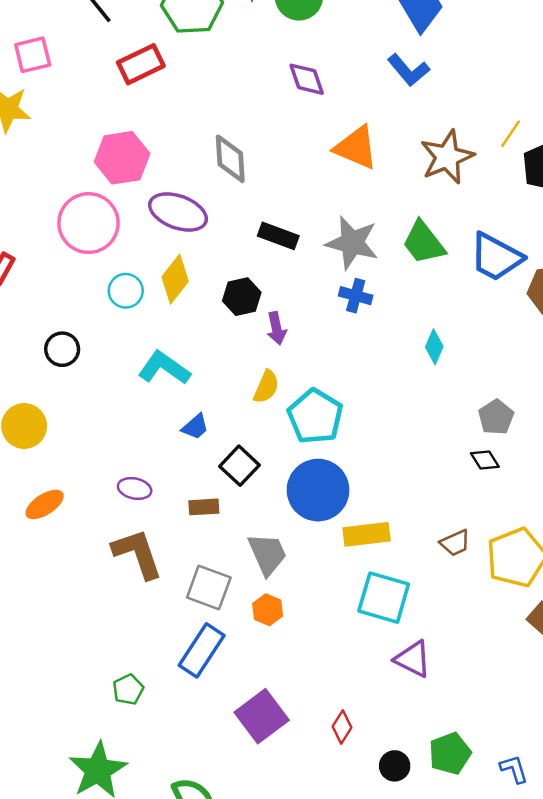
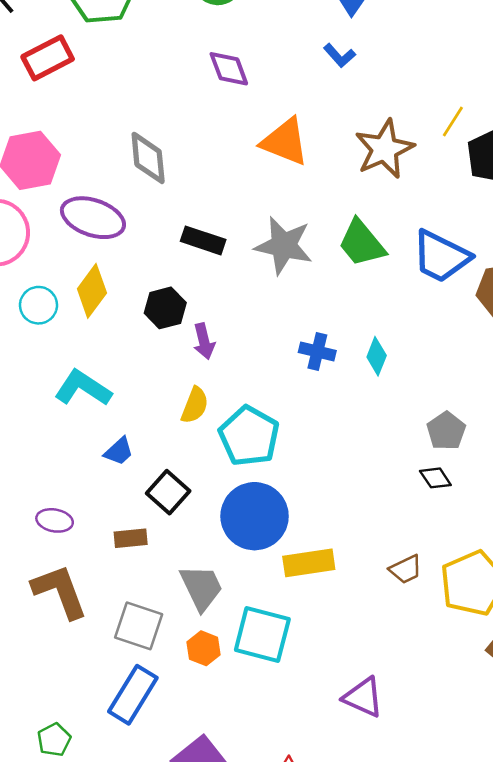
blue L-shape: (408, 70) -> (340, 55), size x0.7
blue cross: (356, 296) -> (317, 352), moved
cyan square: (384, 598) -> (262, 634), moved

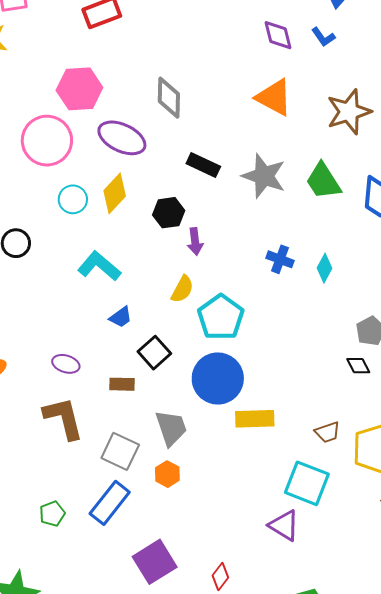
purple diamond: (229, 69) -> (278, 35), moved
cyan square: (262, 634) -> (307, 483), moved
green pentagon: (54, 740) -> (52, 514), moved

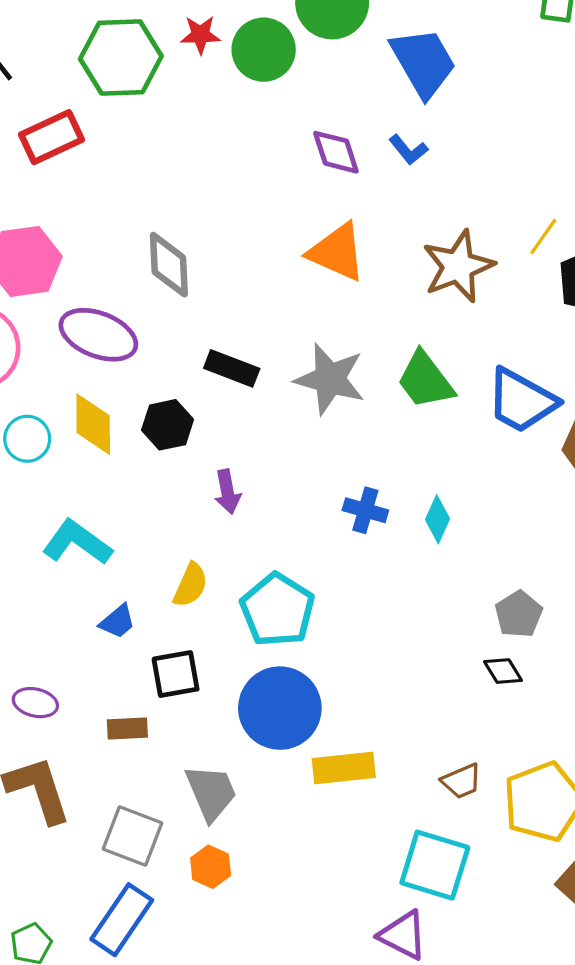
yellow diamond: (115, 193) -> (93, 424), turned -39
black hexagon: (169, 213) -> (168, 425), moved
yellow semicircle: (182, 289) -> (190, 585), moved
black square: (154, 353) -> (176, 674), turned 36

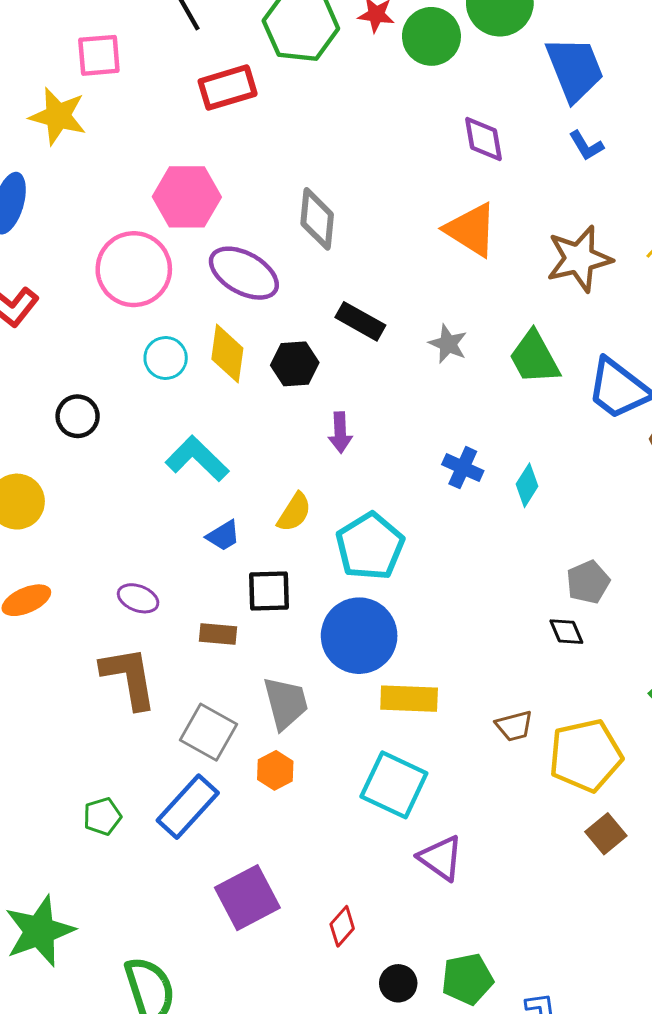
blue L-shape: (408, 150) -> (586, 146), moved
gray star: (330, 379) -> (448, 344), size x0.6
cyan square: (435, 865) -> (394, 785), moved

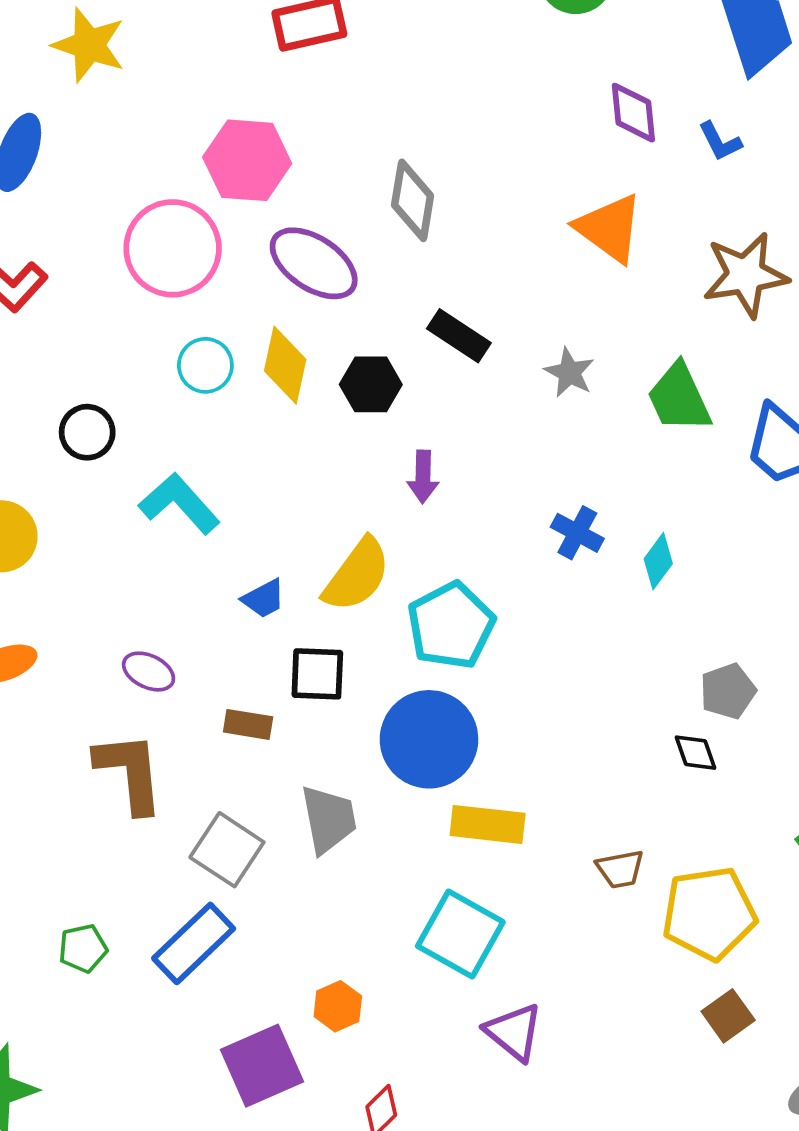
blue L-shape: (586, 146) -> (720, 142), moved
cyan L-shape: (197, 459) -> (179, 503), moved
yellow semicircle: (294, 512) -> (357, 575), size x1.5
orange hexagon: (275, 770) -> (338, 1006), moved

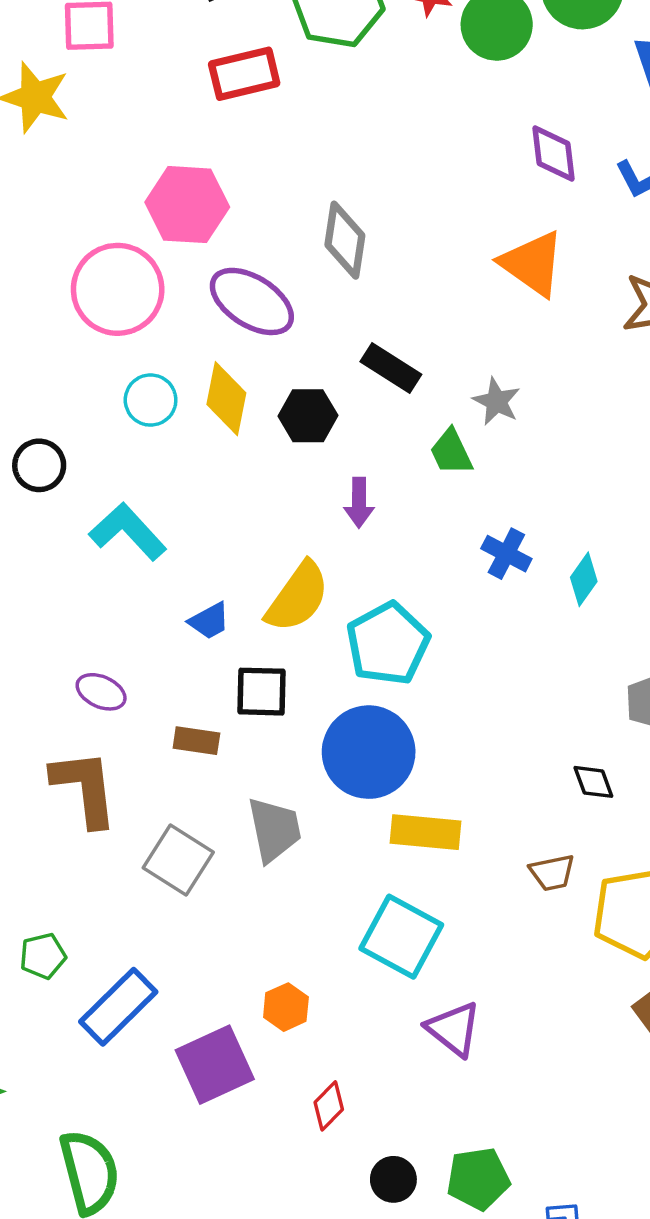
green trapezoid: (679, 398) -> (451, 452), moved, size x0.7
black diamond: (696, 753) -> (593, 782), moved
blue rectangle: (194, 943) -> (118, 1007), moved

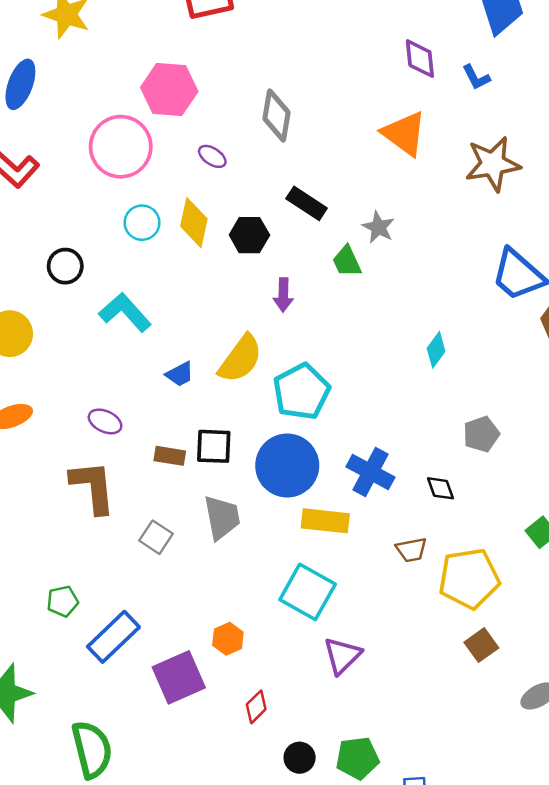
purple ellipse: (252, 301) -> (212, 156), size x0.5
blue cross: (506, 554) -> (370, 472), moved, size x1.4
black square: (261, 692) -> (214, 446), moved
gray square: (178, 860) -> (156, 537), size x0.7
purple triangle: (454, 1029) -> (342, 656), turned 36

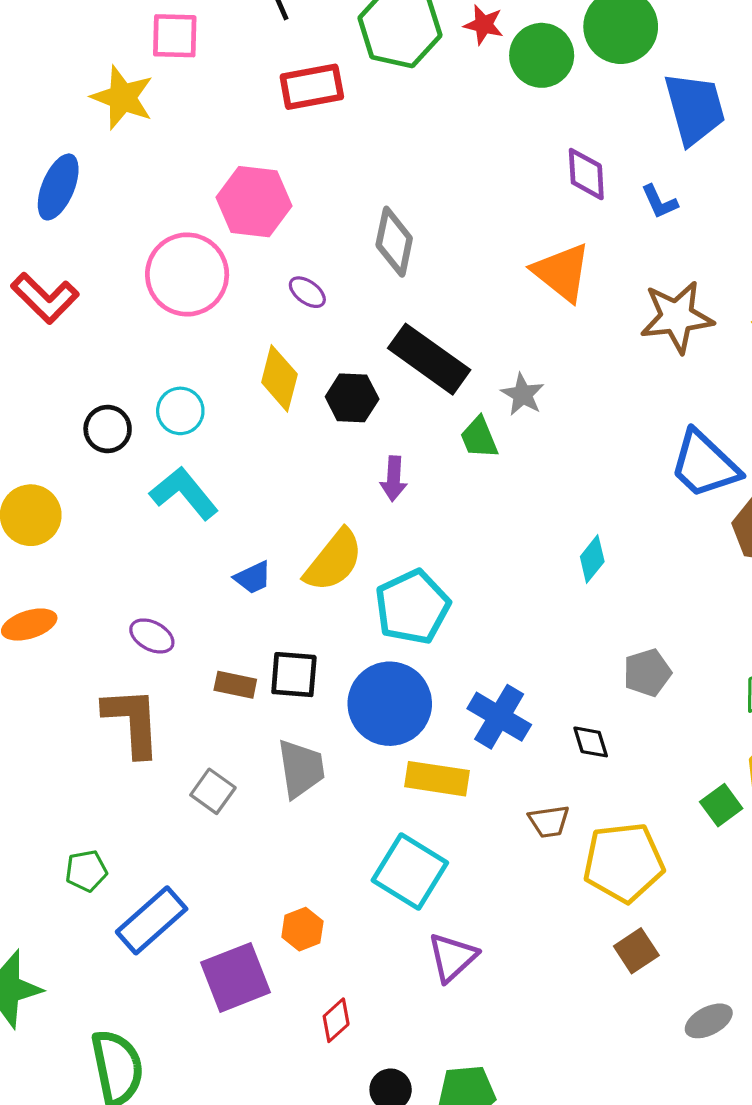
black rectangle: (307, 203) -> (429, 359), size x1.5
cyan circle: (142, 223) -> (180, 411), moved

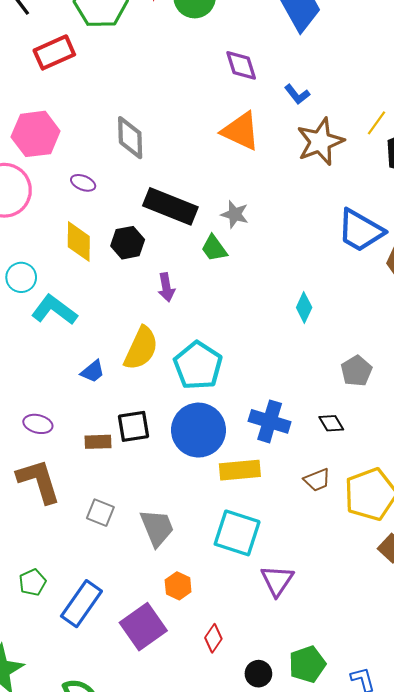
blue L-shape: (659, 202) -> (297, 94), moved
cyan L-shape: (184, 493) -> (54, 310), moved
gray trapezoid: (301, 769) -> (157, 528), moved

